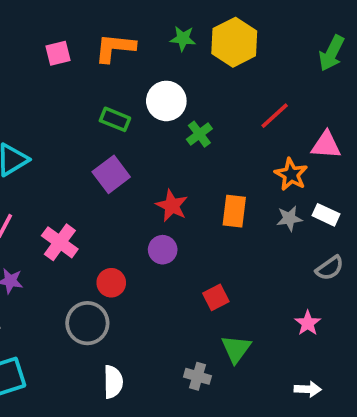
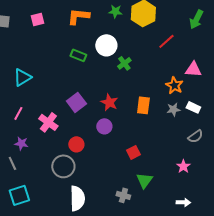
pink square: (58, 53) -> (37, 19), moved
red line: (275, 116) -> (166, 41), moved
purple square: (111, 174) -> (76, 102), moved
white semicircle: (113, 382) -> (77, 198), size x1.4

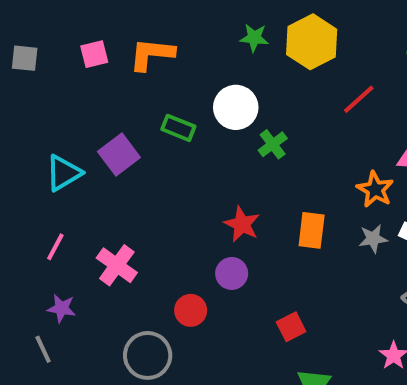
orange L-shape: (78, 16) -> (152, 54), moved
purple square: (76, 102) -> (119, 155), moved
red circle: (76, 144) -> (191, 310), moved

